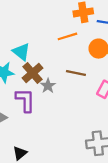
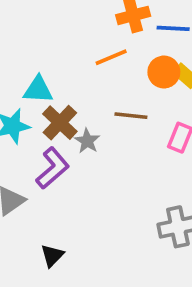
cyan triangle: (21, 52) -> (38, 90), turned -30
purple L-shape: (25, 100) -> (52, 168), turned 55

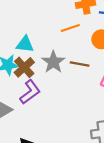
brown cross: (60, 123) -> (24, 67), moved
gray star: (87, 141) -> (53, 62), moved, size x1.5

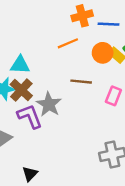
gray star: (53, 62) -> (49, 104), moved
purple L-shape: (30, 92) -> (30, 116), turned -70

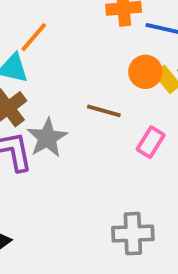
orange line: (68, 43) -> (34, 37), moved, turned -36

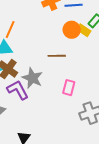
pink rectangle: (151, 142) -> (69, 88), moved

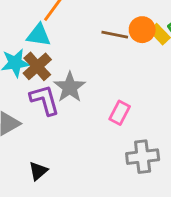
brown line: (57, 56) -> (115, 35), moved

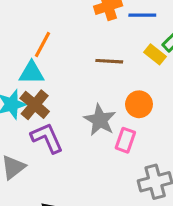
orange circle: (142, 30) -> (139, 104), moved
gray star: (70, 87) -> (100, 120), moved

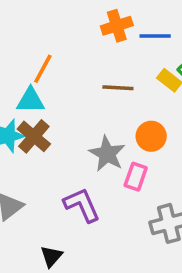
purple L-shape: (47, 138) -> (82, 205), moved

